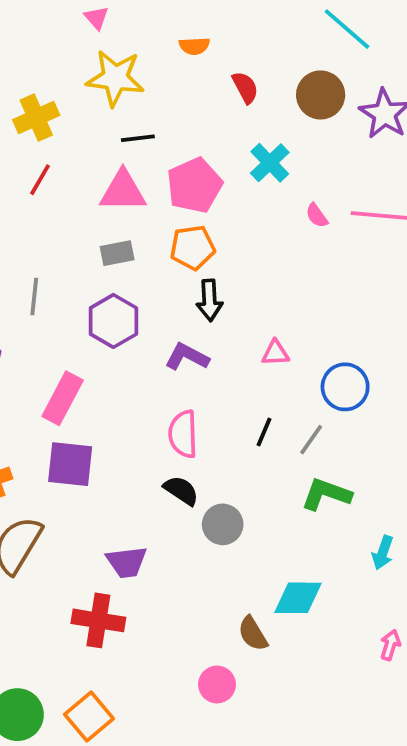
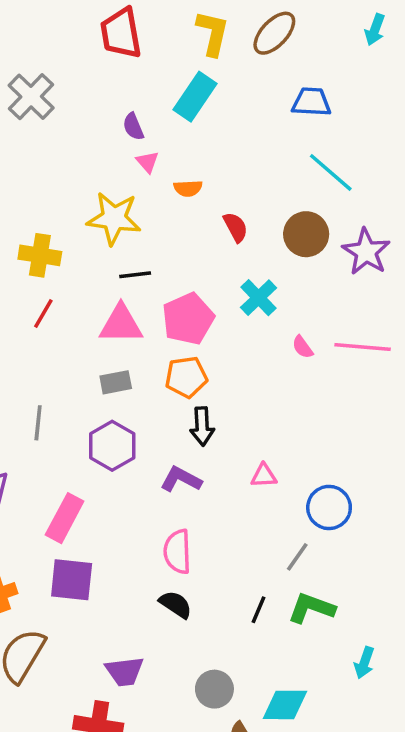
pink triangle: (96, 18) -> (147, 162), moved
yellow cross: (36, 118) -> (40, 255), turned 33
black line: (264, 432) -> (259, 610), moved
gray circle: (223, 524) -> (214, 689), moved

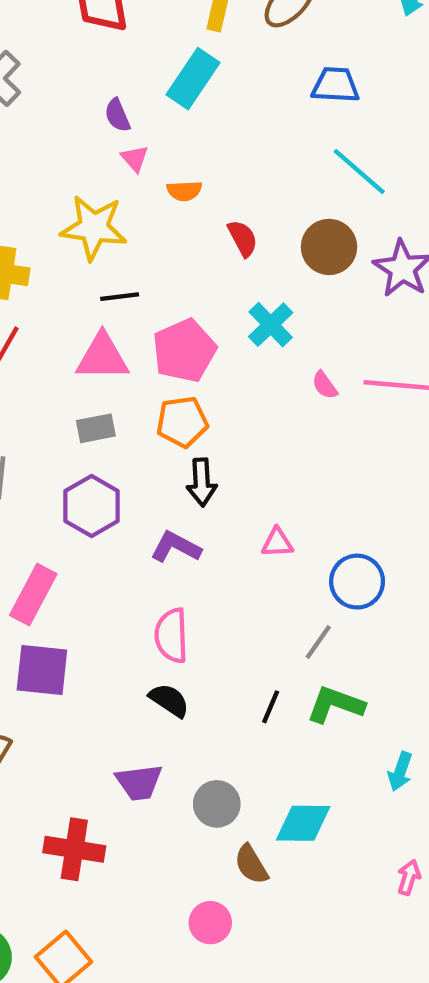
purple trapezoid: (124, 671) -> (139, 782), moved

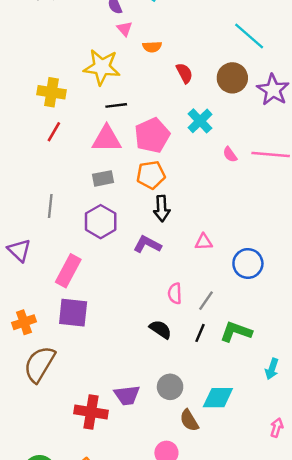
pink semicircle: (171, 636) -> (175, 293), moved, size x0.7
gray line: (318, 642) -> (206, 301), moved
black semicircle: (169, 700) -> (160, 329), moved
purple trapezoid: (139, 782) -> (127, 395), moved

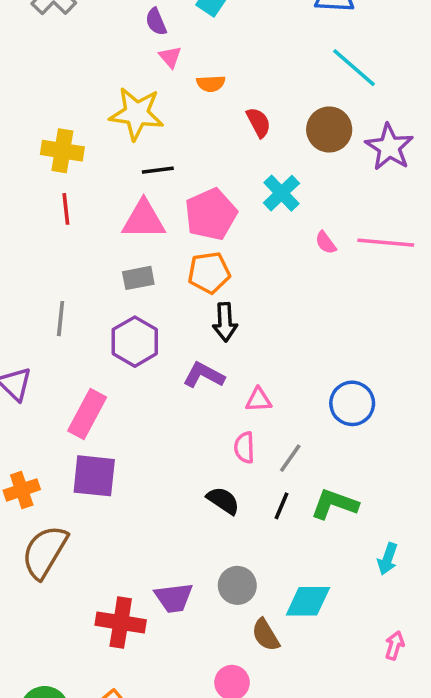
red line: (54, 132) -> (66, 209), turned -36
pink triangle: (204, 242) -> (259, 400), moved

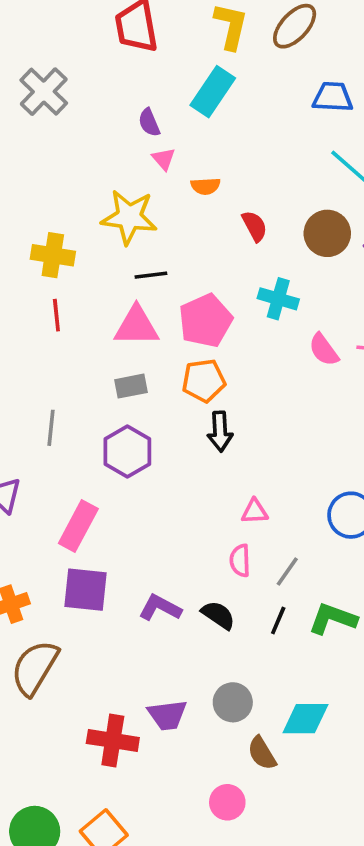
cyan cross: (281, 193) -> (278, 299), turned -30
pink semicircle: (326, 243) -> (324, 350), size x1.4
purple L-shape: (204, 375) -> (160, 608), moved

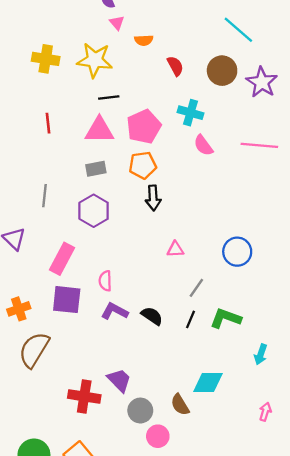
yellow cross: (53, 255) -> (46, 59), moved
pink semicircle: (324, 350) -> (203, 145), moved
pink semicircle: (240, 561) -> (105, 281), moved
gray circle: (233, 702) -> (140, 411), moved
purple trapezoid: (167, 715) -> (119, 380), turned -128

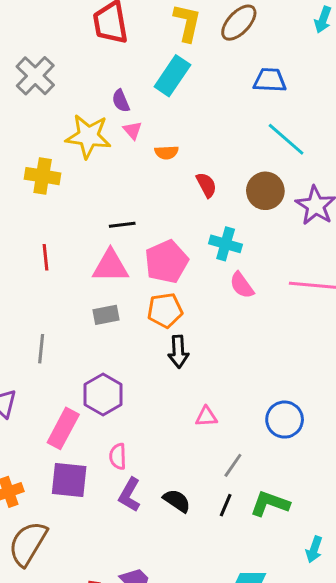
yellow star: (95, 60) -> (88, 136), moved
purple hexagon: (94, 211) -> (103, 394), moved
purple L-shape: (115, 311) -> (130, 495), turned -88

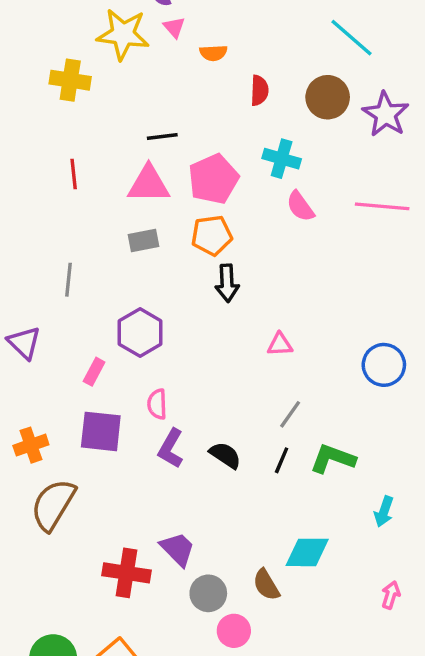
red semicircle: (206, 185) -> (259, 90), turned 30
pink triangle: (206, 417) -> (280, 344), moved
blue circle: (285, 420) -> (384, 365), moved
pink rectangle: (63, 428) -> (94, 372), size x0.6

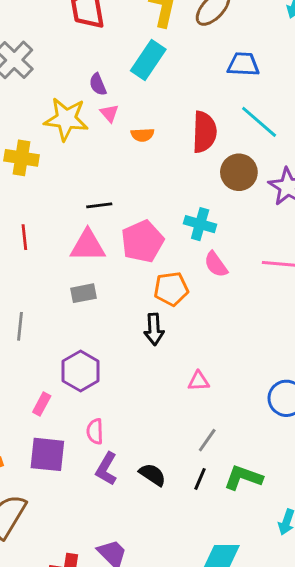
red semicircle: (259, 90) -> (204, 132), moved, size x1.6
orange pentagon: (212, 235) -> (171, 289), moved

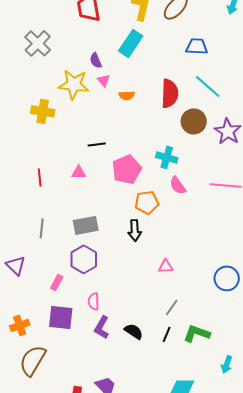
red line: (24, 237) -> (40, 177), moved
pink triangle: (88, 246) -> (79, 172), moved, size x0.6
gray rectangle: (83, 293) -> (86, 225), moved, size x1.4

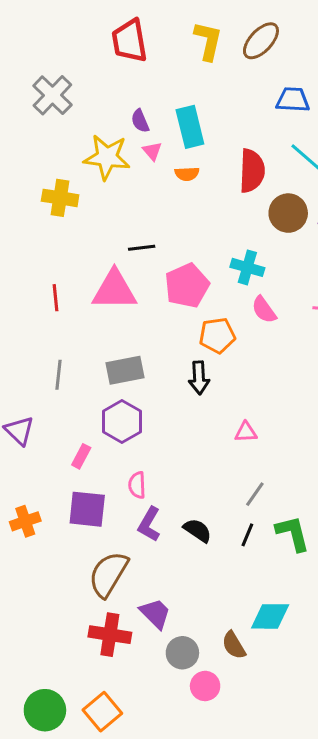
cyan rectangle: (131, 43) -> (190, 127), moved, turned -48
pink triangle: (79, 172) -> (114, 290), size x2.0
green L-shape: (197, 333) -> (293, 533), turned 56
brown semicircle: (33, 360) -> (108, 574), moved

